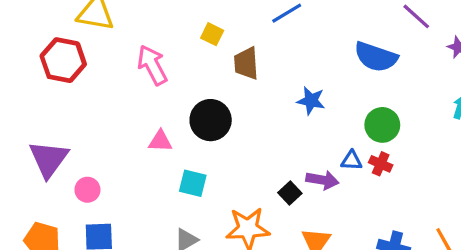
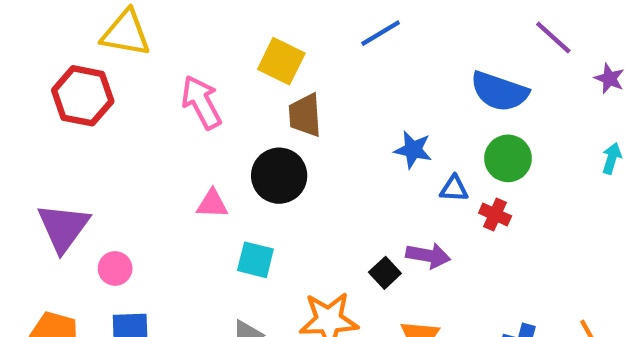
yellow square: (212, 34) -> (281, 61), size x1.5
brown trapezoid: (246, 63) -> (305, 115), moved
green circle: (382, 125) -> (508, 158), moved
blue triangle: (351, 161) -> (454, 189), moved
red cross: (381, 164) -> (495, 215), moved

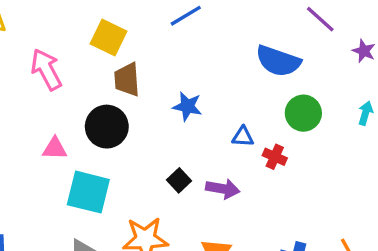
blue star: (413, 150) -> (187, 106), moved
green circle: (508, 158) -> (303, 113), moved
cyan square: (255, 260) -> (88, 192), size x1.5
black square: (385, 273) -> (179, 180), moved

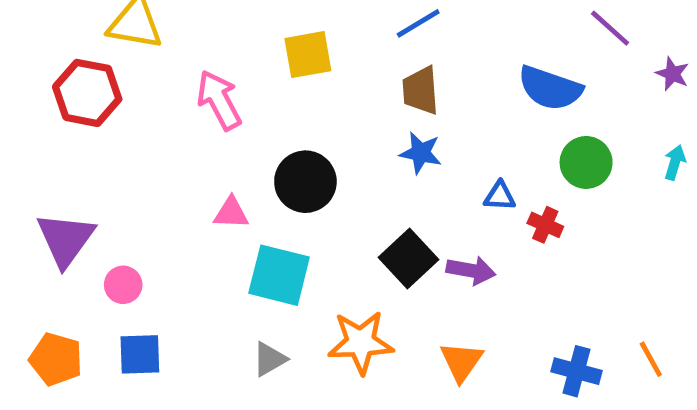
yellow square: (108, 38) -> (308, 55), turned -36
brown trapezoid: (127, 80) -> (421, 91), moved
black square: (179, 180) -> (409, 258), size x1.6

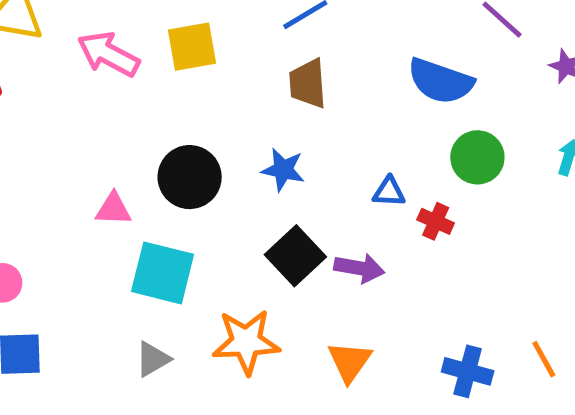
pink arrow: (219, 100) -> (108, 54), moved, turned -34
blue star: (421, 153) -> (283, 170), moved

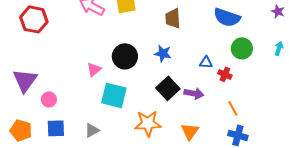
pink triangle: (113, 209) -> (94, 69), turned -42
gray triangle: (153, 359) -> (92, 130), moved
orange line: (544, 359) -> (233, 108), moved

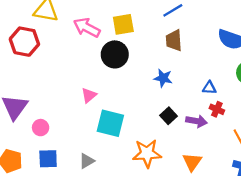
black circle: (125, 56) -> (115, 54), moved
red cross: (225, 74) -> (217, 109), moved
black square: (168, 88) -> (168, 116), size x0.7

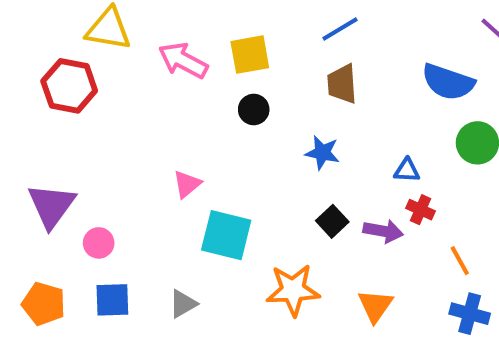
black circle: (115, 54) -> (254, 109), moved, size x0.6

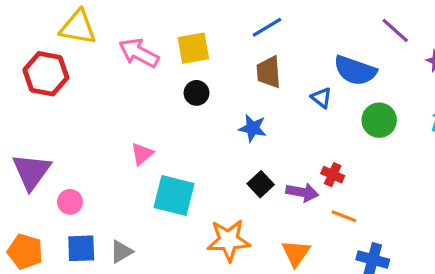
blue triangle: (407, 170) -> (321, 98), moved, turned 35
orange line: (460, 261) -> (344, 216), moved, turned -40
gray triangle: (183, 304) -> (121, 252), moved

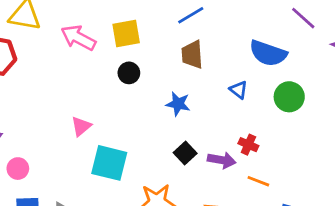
blue triangle: (321, 98) -> (239, 90), moved

